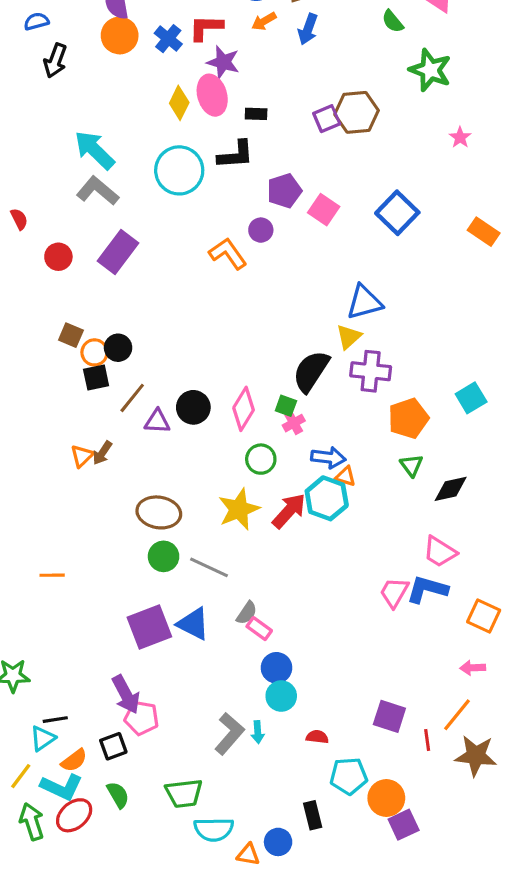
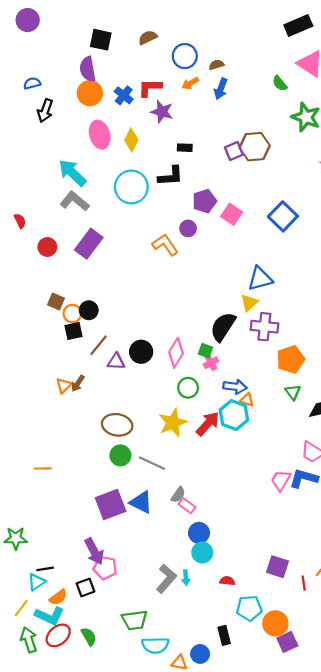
pink ellipse: (212, 95) -> (100, 135), moved
green semicircle: (118, 795) -> (89, 637), moved

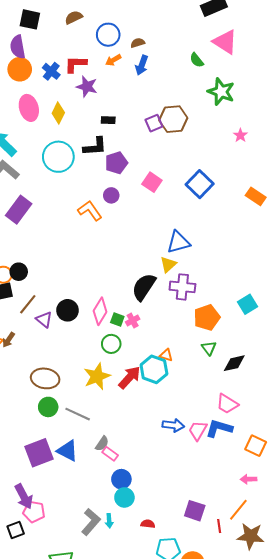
purple pentagon: (204, 201) -> (116, 163), moved
green square: (206, 351) -> (117, 319), moved
purple triangle: (116, 362) -> (44, 319), turned 36
blue arrow: (235, 387) -> (173, 425), moved

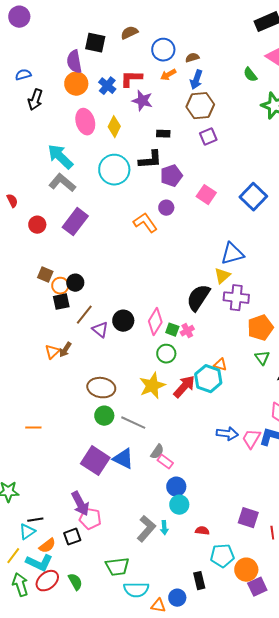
black square: (30, 19) -> (95, 43), moved
brown hexagon: (173, 119) -> (200, 106), moved
purple square: (39, 453) -> (95, 461), turned -36

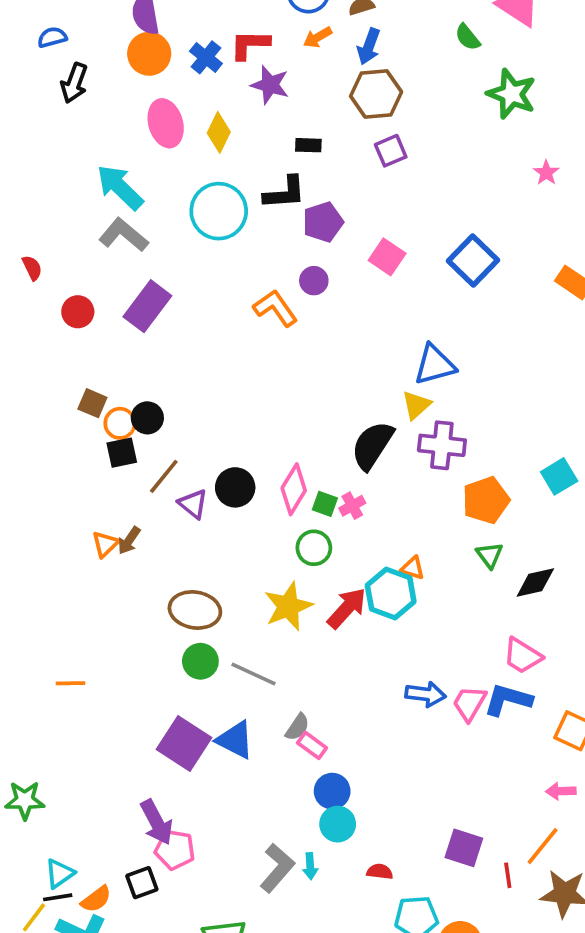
black line: (35, 520) -> (58, 897), moved

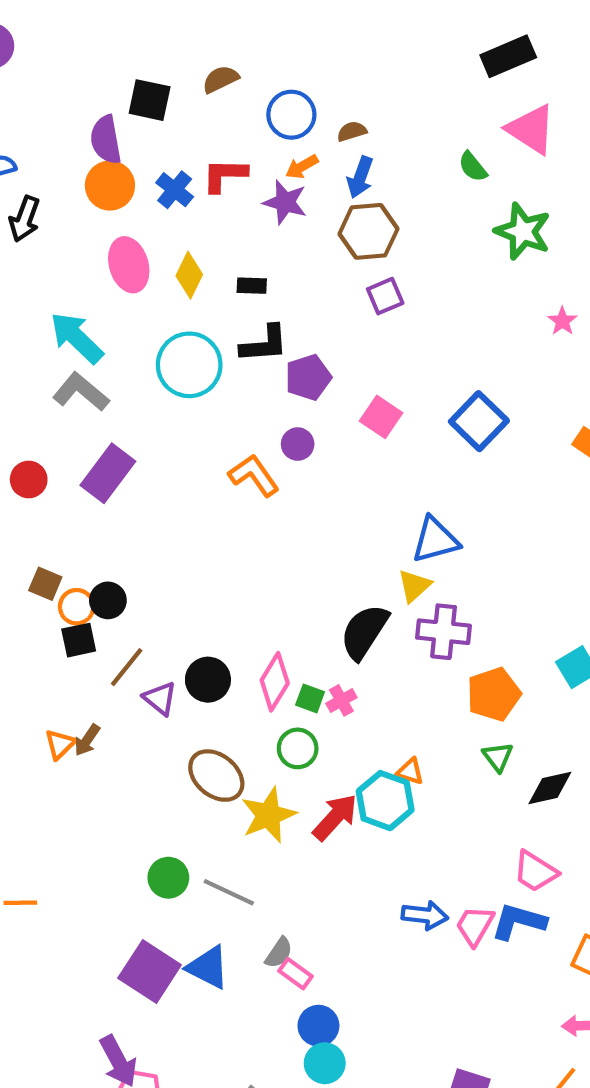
purple star: (270, 85) -> (285, 202), moved
black rectangle: (308, 145) -> (252, 286), moved
brown ellipse: (195, 610) -> (216, 776), moved, turned 30

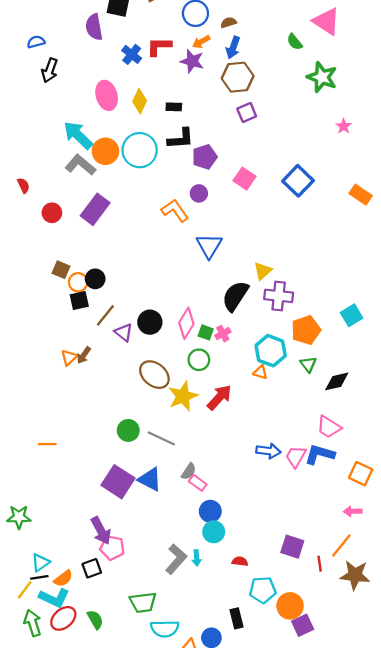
orange circle: (110, 186) -> (105, 151), moved
blue triangle: (435, 540) -> (209, 246), moved, turned -44
cyan hexagon: (385, 801) -> (271, 351), moved

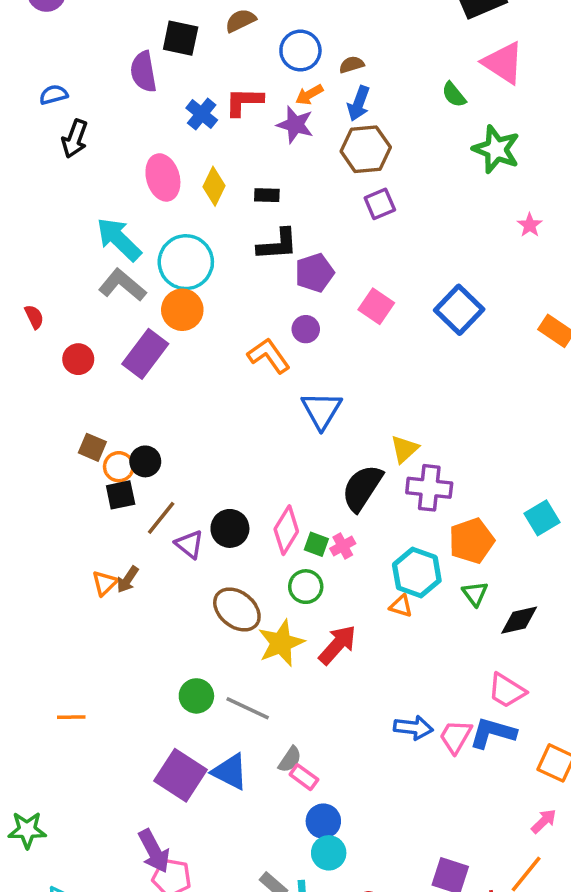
cyan circle: (140, 150) -> (186, 262), moved
orange circle: (105, 151) -> (182, 310), moved
pink arrow: (353, 511) -> (544, 821), turned 138

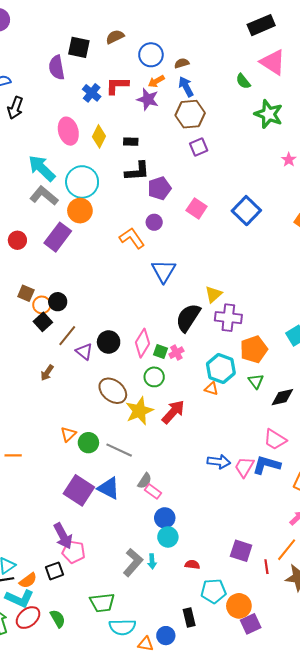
blue arrow: (359, 103) -> (186, 87), turned 132
black square: (121, 495) -> (43, 322), turned -30
orange triangle: (105, 583) -> (68, 434), moved

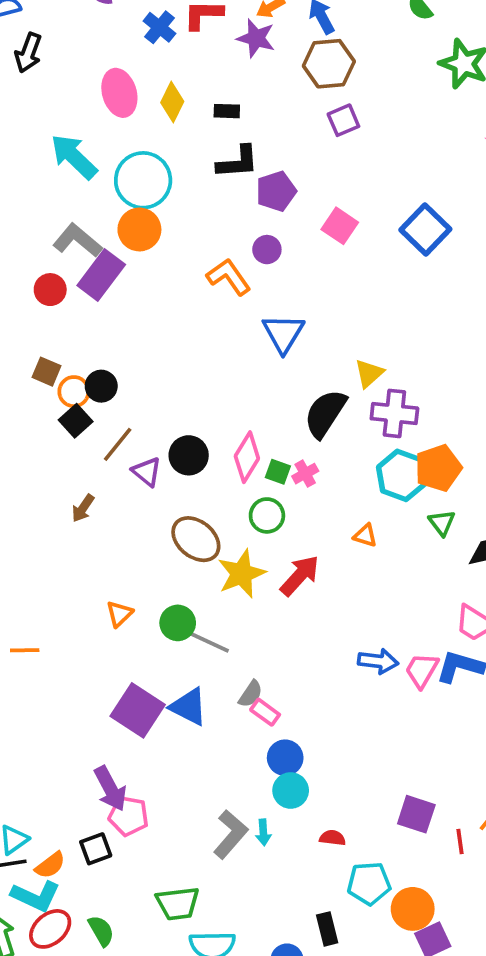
gray L-shape: (44, 196) -> (77, 240), moved
red circle: (17, 240) -> (50, 290), moved
cyan hexagon: (221, 368) -> (402, 475), moved
green circle: (88, 443) -> (178, 623), moved

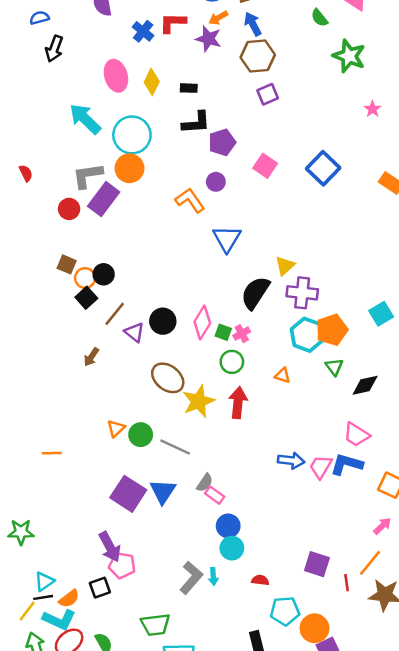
gray L-shape: (77, 240) -> (88, 176), turned -48
green circle: (267, 515) -> (232, 362), moved
red arrow: (300, 576) -> (238, 403), turned -36
green circle: (178, 623) -> (141, 435), moved
blue triangle: (189, 707) -> (163, 491), turned 36

